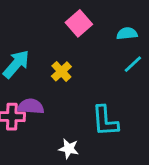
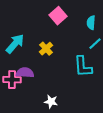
cyan semicircle: (127, 34) -> (91, 23), turned -80
cyan L-shape: (105, 121) -> (83, 67), moved

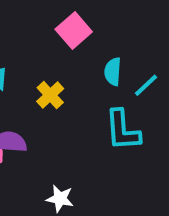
cyan semicircle: (91, 23) -> (113, 72), moved

